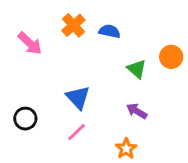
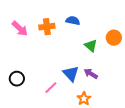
orange cross: (73, 25) -> (47, 27), moved, turned 35
blue triangle: (78, 97) -> (71, 74), moved

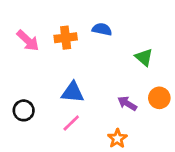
orange circle: (114, 38) -> (159, 98), moved
green triangle: (91, 46) -> (144, 57), moved
blue triangle: (71, 74) -> (73, 92), moved, turned -42

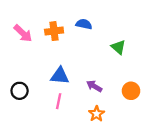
orange circle: (159, 98) -> (131, 91), moved
purple arrow: (127, 103) -> (94, 86), moved
pink line: (71, 123) -> (59, 101), turned -35

